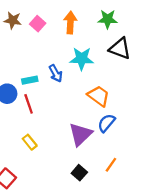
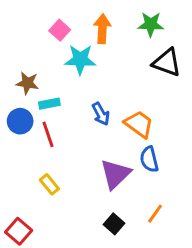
brown star: (13, 20) -> (27, 83), moved
cyan star: (82, 59) -> (80, 60), moved
blue arrow: (56, 73) -> (101, 114), moved
blue semicircle: (106, 123) -> (149, 159), turned -54

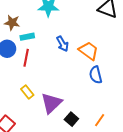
red line: (48, 134) -> (26, 58), turned 30
purple triangle: (115, 174) -> (51, 103), moved
orange line: (155, 214) -> (100, 120), moved

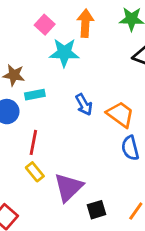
red line: (26, 58) -> (33, 142), moved
black square: (71, 119) -> (97, 210), turned 32

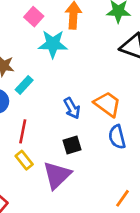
cyan rectangle: (35, 95) -> (24, 85), turned -36
blue arrow: (84, 105) -> (72, 108), moved
black square: (97, 210) -> (72, 145), moved

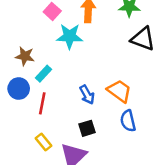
red line: (23, 131) -> (42, 103), moved

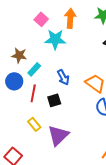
blue arrow: (87, 95) -> (63, 77), moved
black square: (87, 128) -> (54, 100), moved

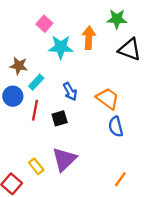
orange arrow: (70, 18) -> (89, 38), moved
yellow rectangle: (34, 124) -> (36, 166), moved

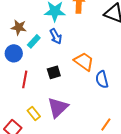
blue arrow: (70, 91) -> (56, 36), moved
orange trapezoid: (108, 99) -> (84, 61), moved
red line: (35, 110) -> (25, 79), moved

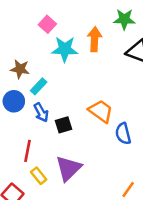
blue arrow: (56, 36) -> (41, 112), moved
red line: (25, 79) -> (27, 151), moved

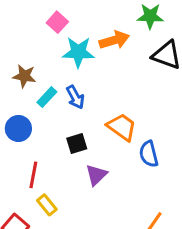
orange arrow: (95, 39) -> (114, 40), turned 70
blue circle: (14, 101) -> (18, 128), moved
blue arrow: (41, 112) -> (75, 97), moved
purple triangle: (68, 168) -> (96, 175), moved, size x0.7

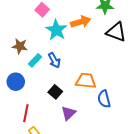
cyan star: (78, 52) -> (56, 30), turned 30
orange trapezoid: (122, 127) -> (86, 81), turned -30
black square: (77, 143) -> (55, 92), turned -32

